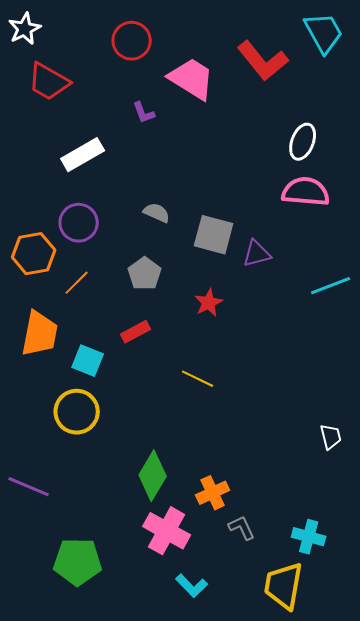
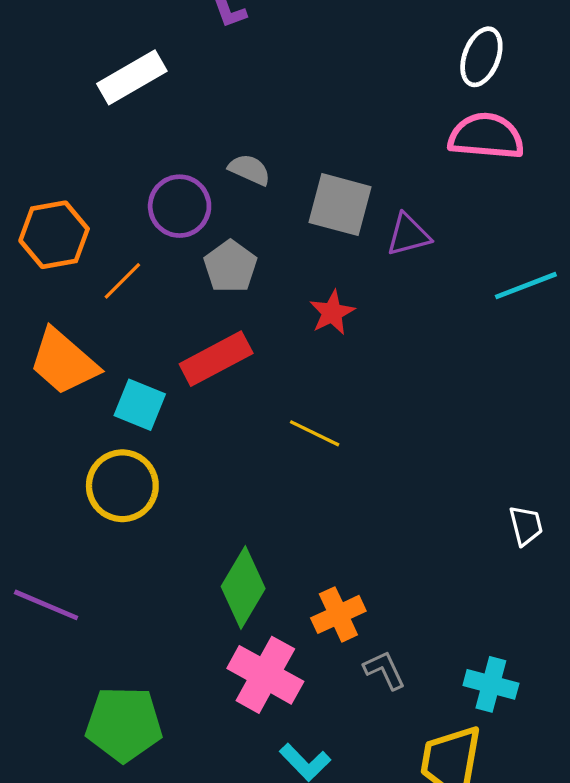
purple circle: (79, 223) -> (180, 206), moved
red rectangle: (136, 332) -> (216, 359), size x1.5
orange trapezoid: (40, 334) -> (64, 362), turned 120

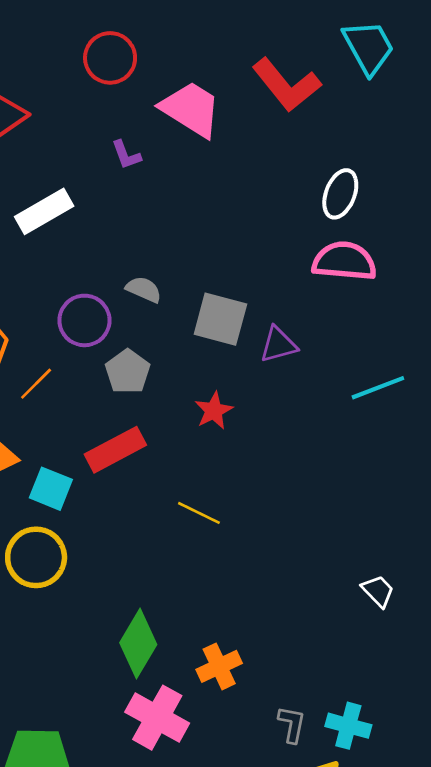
white trapezoid: (526, 525) -> (378, 591), turned -30
gray L-shape: (384, 670) -> (292, 724), moved, turned 36

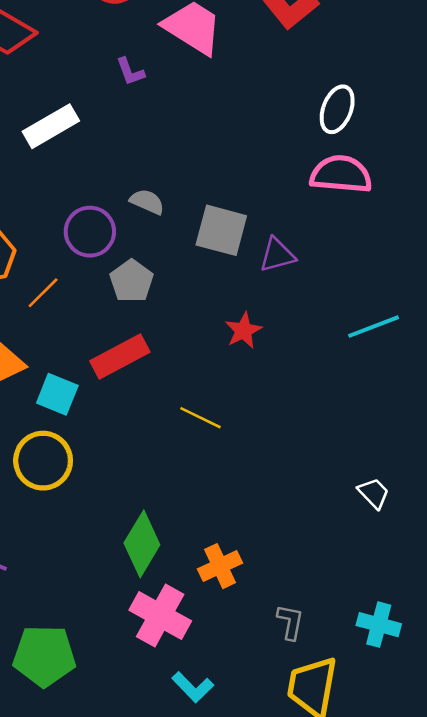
cyan line: (378, 388) -> (374, 327), moved
red star: (214, 411) -> (243, 330), moved
cyan cross: (348, 726) -> (379, 625), moved

